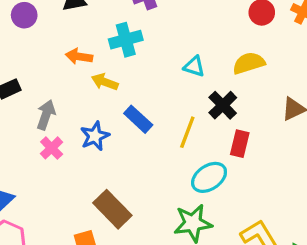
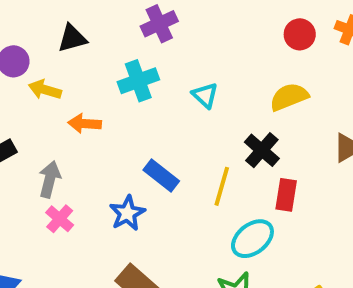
orange arrow: (79, 56) -> (85, 124), moved
cyan triangle: (194, 66) -> (205, 95), moved, turned 30
yellow arrow: (105, 82) -> (45, 90), moved
blue star: (95, 136) -> (127, 213), moved

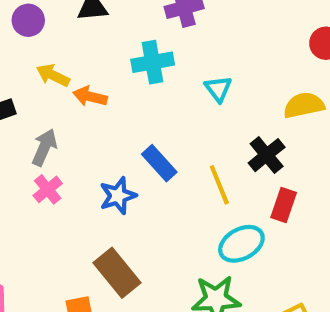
yellow arrow: (45, 90) -> (53, 75), moved
yellow line: (222, 186) -> (219, 185), turned -48

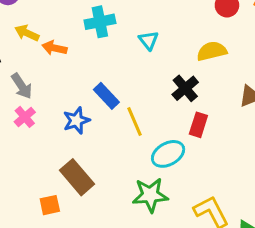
gray arrow: (44, 147) -> (22, 86), turned 124
yellow line: (219, 185) -> (134, 122), moved

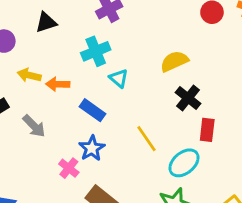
cyan triangle: (149, 40) -> (119, 78), moved
yellow semicircle: (212, 51) -> (174, 61), moved
blue rectangle: (106, 96) -> (93, 110), moved
pink cross: (25, 117) -> (69, 168), moved

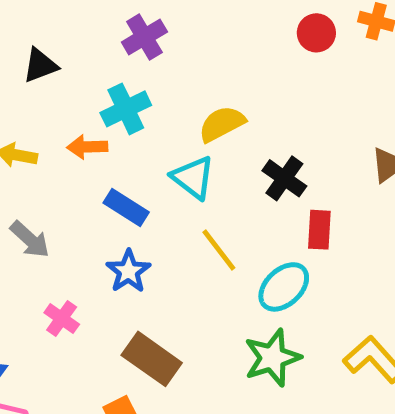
yellow semicircle: (174, 61) -> (222, 124), moved
cyan triangle: (119, 78) -> (193, 178), moved, size x1.4
orange arrow: (58, 84) -> (87, 147), moved
pink cross: (69, 168) -> (62, 318), moved

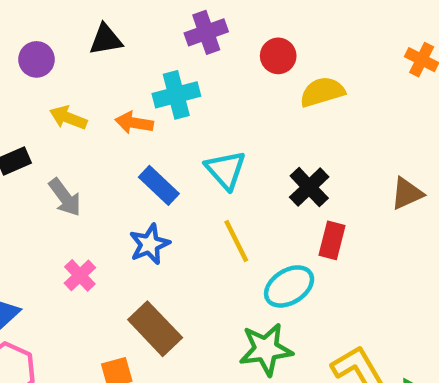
red circle: (316, 33) -> (278, 56), moved
yellow semicircle: (222, 124) -> (322, 92), moved

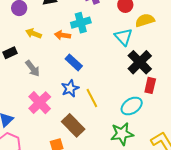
cyan triangle: (226, 170) -> (123, 37), moved
black cross: (309, 187) -> (140, 62), size x1.4
yellow line: (236, 241) -> (92, 98), moved
pink cross: (80, 275) -> (40, 103), size x1.6

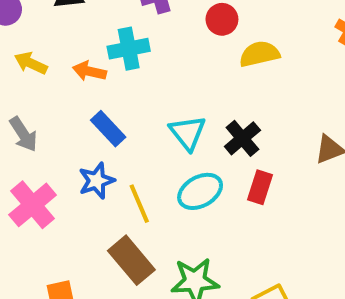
cyan triangle: (123, 37) -> (188, 133), moved
black cross: (140, 62) -> (242, 138), size x0.7
cyan ellipse: (132, 106) -> (200, 191), moved
brown rectangle: (73, 125) -> (131, 260), moved

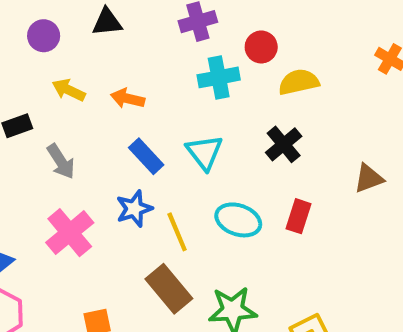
cyan cross: (129, 49) -> (219, 77), moved
cyan triangle: (188, 133) -> (204, 152), moved
black cross: (242, 138) -> (284, 144), moved
cyan ellipse: (200, 191) -> (238, 220), turned 48

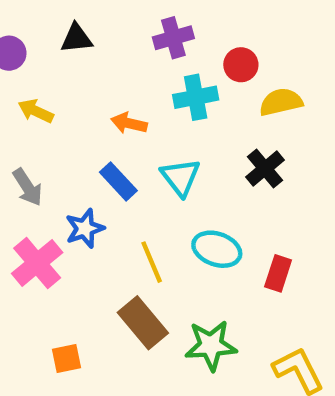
orange arrow: (128, 99) -> (129, 123), moved
blue star: (134, 209) -> (85, 228), moved
red rectangle: (299, 216) -> (278, 273), moved

